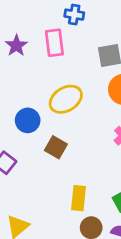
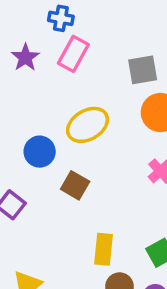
blue cross: (74, 15) -> (61, 18), moved
pink rectangle: (54, 43) -> (73, 54), turned 36

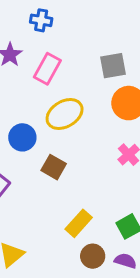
pink rectangle: (73, 54) -> (47, 69), moved
yellow rectangle: (104, 249) -> (79, 223), turned 36

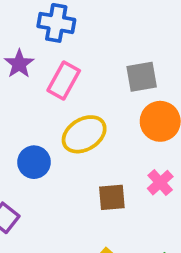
blue cross: (41, 20) -> (56, 23), size x1.4
brown square: (54, 167) -> (112, 197), moved, turned -35

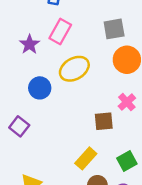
purple star: (19, 64) -> (29, 44), moved
brown square: (112, 197) -> (104, 121), moved

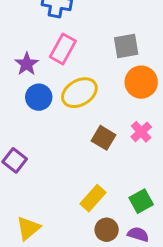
blue circle: (40, 88) -> (39, 97), moved
brown square: (104, 121) -> (104, 138), moved, turned 36

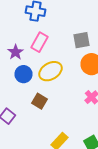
brown square: (104, 138) -> (40, 101), moved

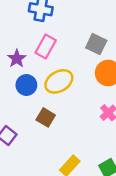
gray square: (82, 40) -> (96, 44), turned 36

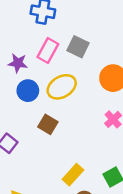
gray square: (96, 44) -> (78, 47), moved
purple star: (17, 59) -> (18, 63), turned -30

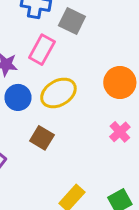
gray square: (78, 47) -> (72, 21), moved

